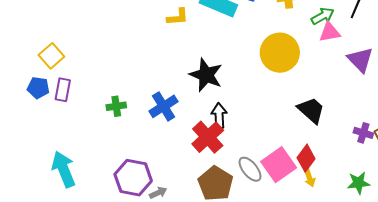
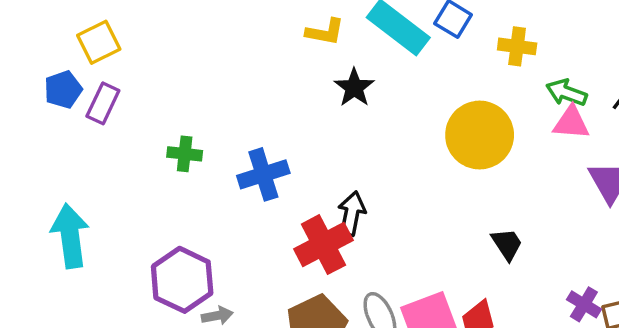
green arrow: (323, 16) -> (566, 93), turned -145
black star: (206, 75) -> (354, 88), moved, size x0.7
blue pentagon: (38, 88) -> (63, 90), turned 30
black trapezoid: (311, 110) -> (507, 244), size x0.7

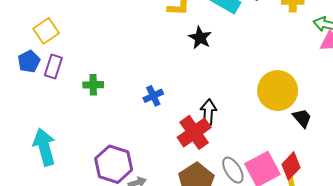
yellow circle: (480, 135) -> (278, 91), moved
green cross: (185, 154) -> (93, 85), moved
blue cross: (263, 174) -> (153, 96), size x0.7

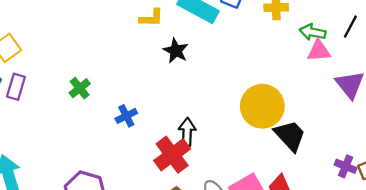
green cross: (93, 85) -> (80, 88), moved, turned -36
black trapezoid: (302, 118) -> (290, 136), size x1.5

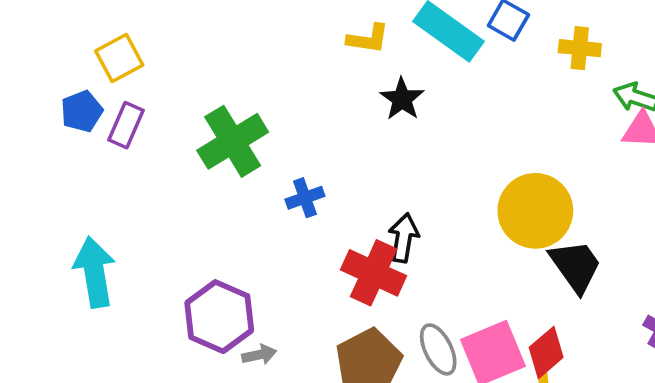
green cross: (80, 88) -> (233, 141), size x1.8
red cross: (172, 155) -> (374, 273), turned -36

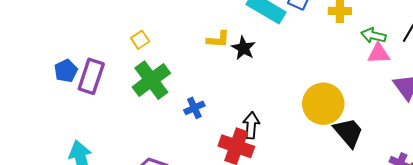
yellow L-shape: (368, 39) -> (218, 39), moved
yellow square: (119, 58) -> (140, 40), moved, size x0.7
purple rectangle: (126, 125) -> (91, 76), size x1.4

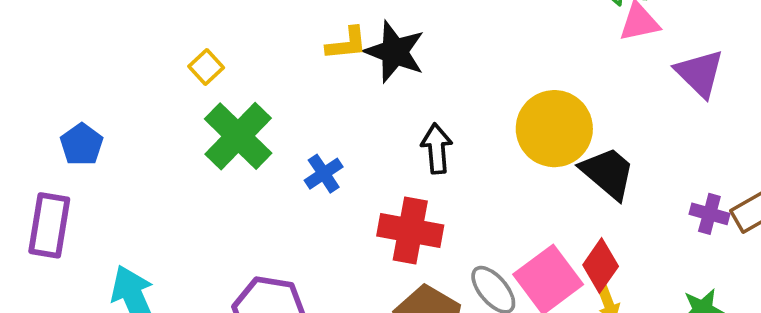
black star: (243, 48) -> (395, 52), size x1.4
purple rectangle: (91, 76) -> (49, 225), moved
black arrow: (251, 125) -> (437, 149), moved

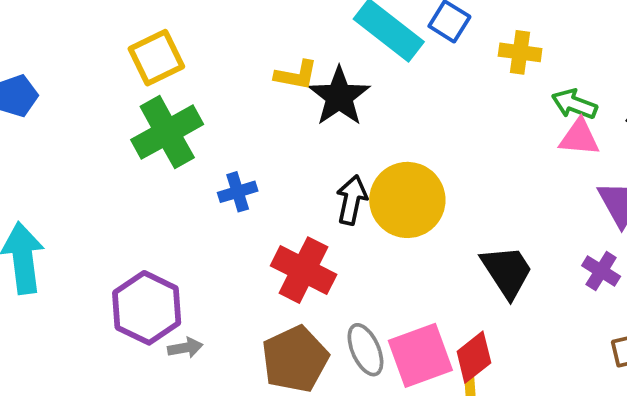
yellow square: (206, 67) -> (156, 58), size x1.6
yellow circle: (554, 129) -> (407, 200), moved
purple cross: (709, 214) -> (601, 271), moved

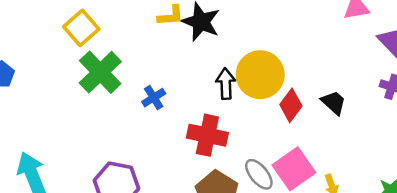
black trapezoid: (507, 271) -> (334, 102), size x0.7
red diamond: (474, 357) -> (291, 105), moved

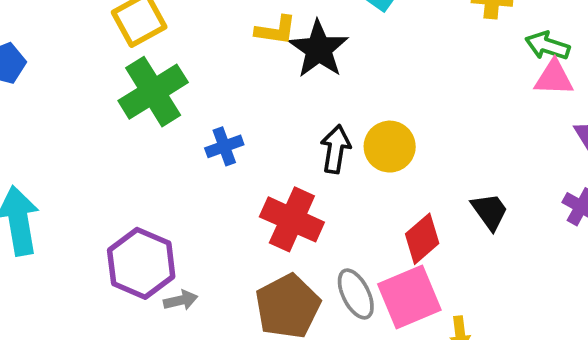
yellow circle: (260, 75) -> (390, 147), size x0.7
red diamond: (291, 105) -> (422, 239), moved

